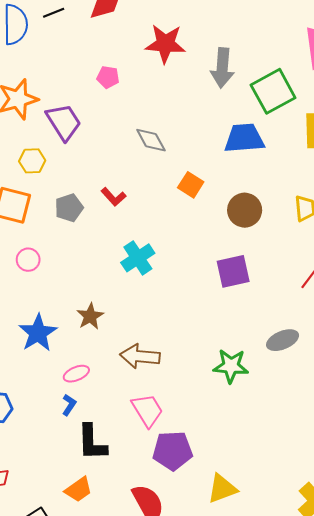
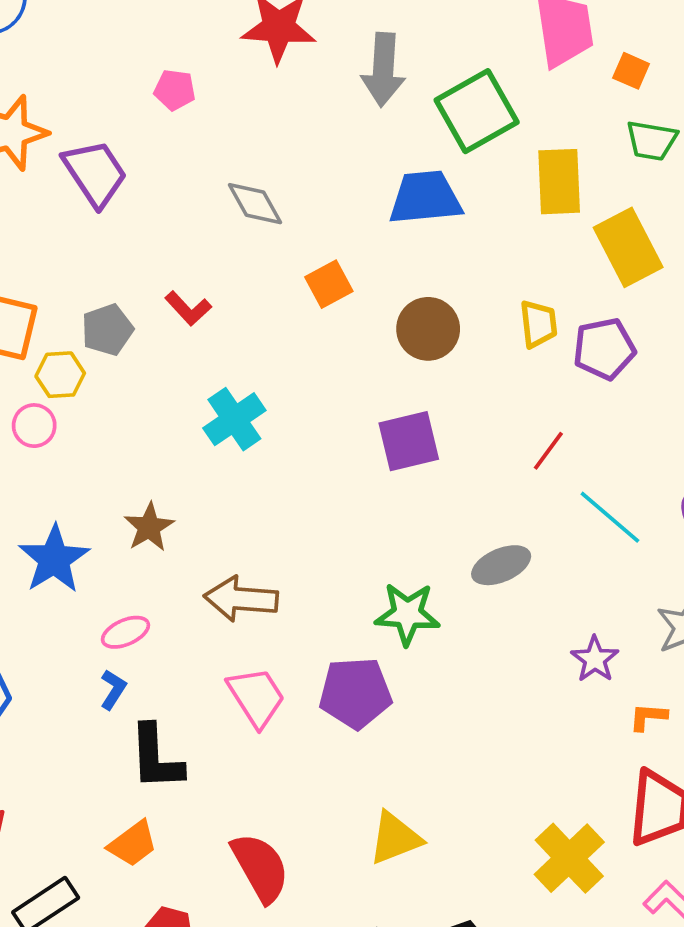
yellow hexagon: (32, 161) -> (60, 375), moved
orange square: (191, 185) -> (329, 284), turned 30
purple pentagon: (173, 451) -> (355, 693), moved

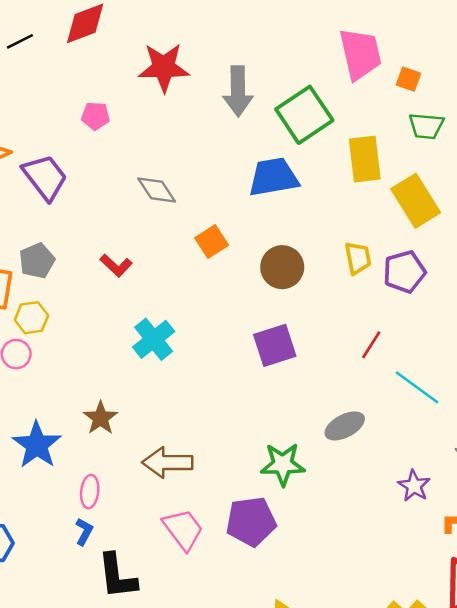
gray pentagon: (107, 330) -> (37, 261), moved
pink ellipse: (125, 632) -> (90, 492), turned -56

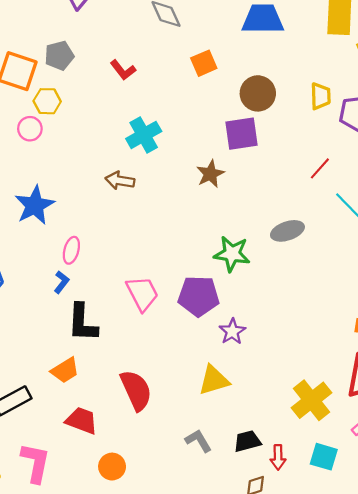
purple square: (275, 345) -> (242, 134), moved
brown star: (101, 418) -> (210, 174), moved
brown arrow: (167, 463) -> (120, 181), moved, size x0.7
purple star: (414, 486) -> (232, 331), moved

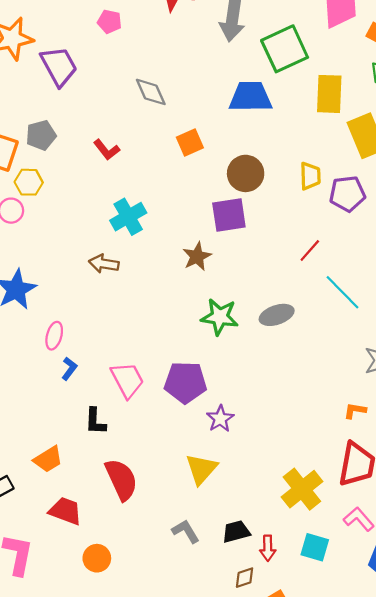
green star: (232, 254) -> (220, 317), moved
blue L-shape: (62, 282) -> (69, 369), moved
black L-shape: (82, 323) -> (95, 421), moved, size x0.7
yellow triangle: (214, 380) -> (201, 469), turned -32

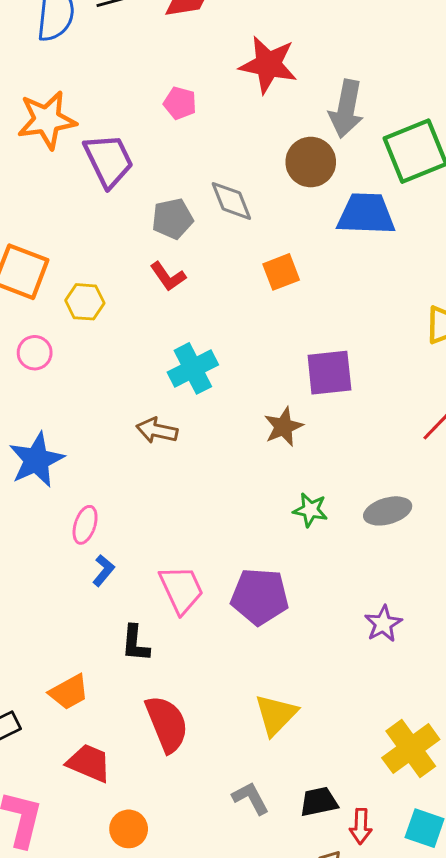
gray pentagon: (41, 135) -> (172, 219), moved
brown circle: (246, 173) -> (311, 162), moved
yellow hexagon: (29, 182) -> (85, 302), moved
green star: (220, 317) -> (310, 510), size x0.7
purple star: (220, 419) -> (383, 624), moved

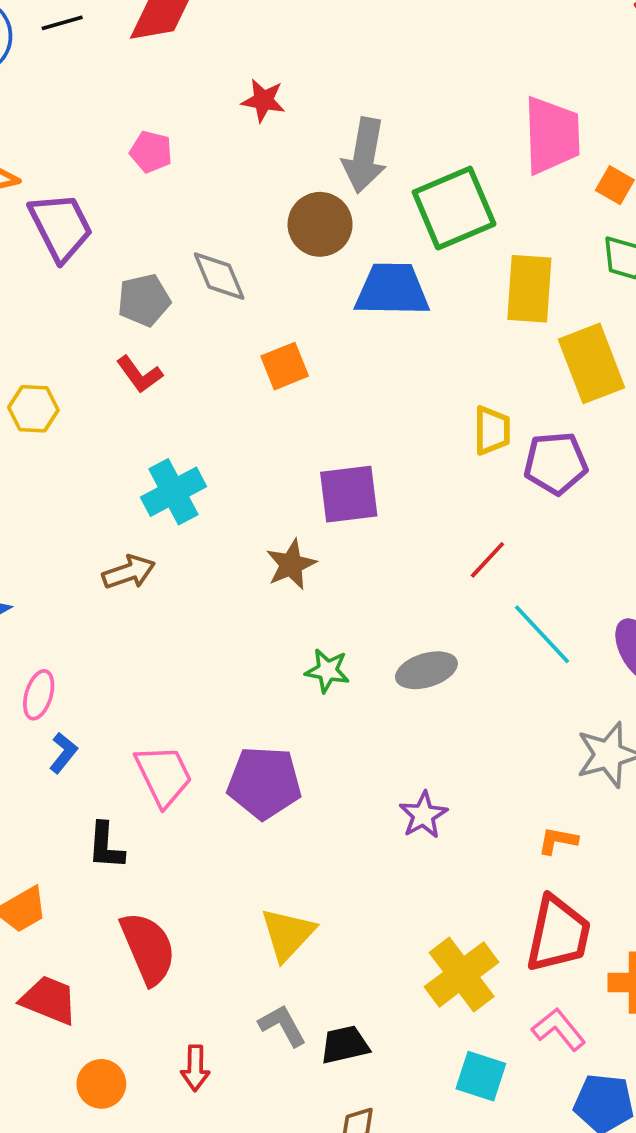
red star: (268, 65) -> (263, 100), size x0.6
brown arrow: (157, 430) -> (129, 572), turned 150
gray L-shape: (251, 798) -> (283, 1025), moved
red arrow: (361, 826) -> (195, 1068), moved

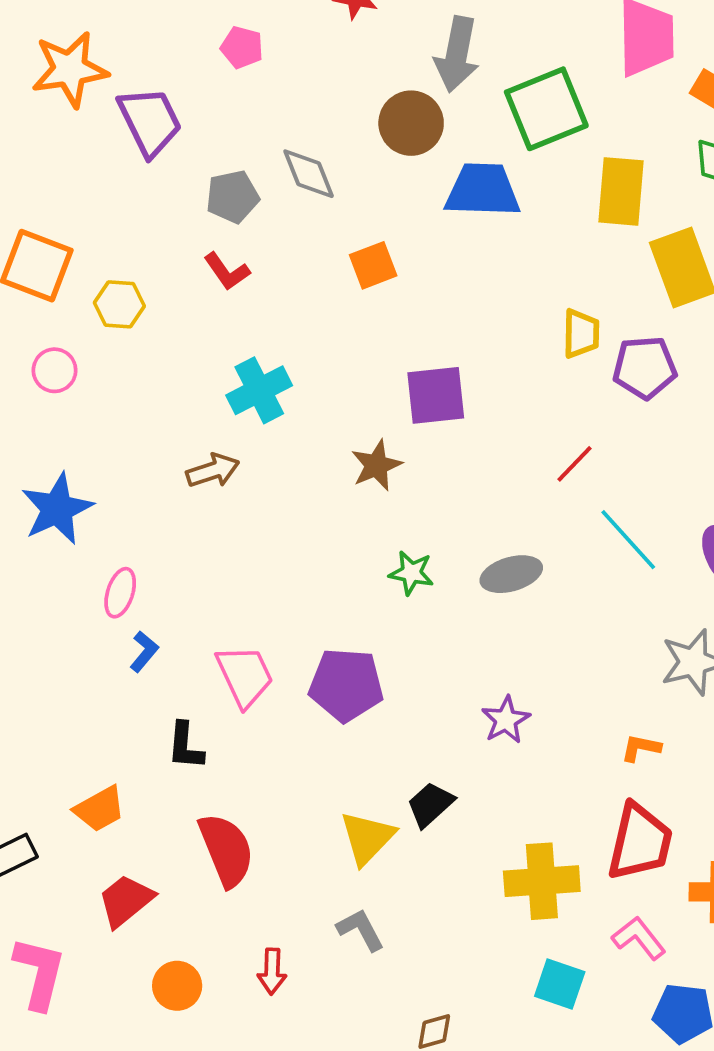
yellow cross: (462, 974) -> (542, 881), turned 32
red trapezoid: (49, 1000) -> (126, 901), turned -62
black trapezoid: (345, 1045) -> (430, 804), moved, turned -30

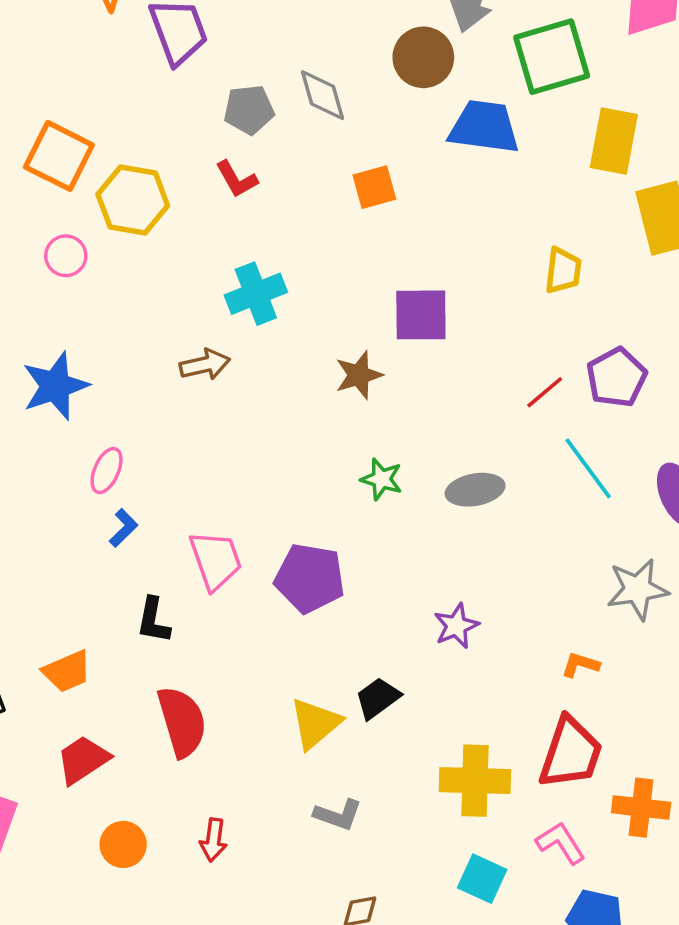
yellow hexagon: (119, 304) -> (133, 200), size x1.5
purple pentagon: (645, 368) -> (616, 377), moved, turned -30
gray L-shape: (361, 930) -> (338, 815), moved, turned 132

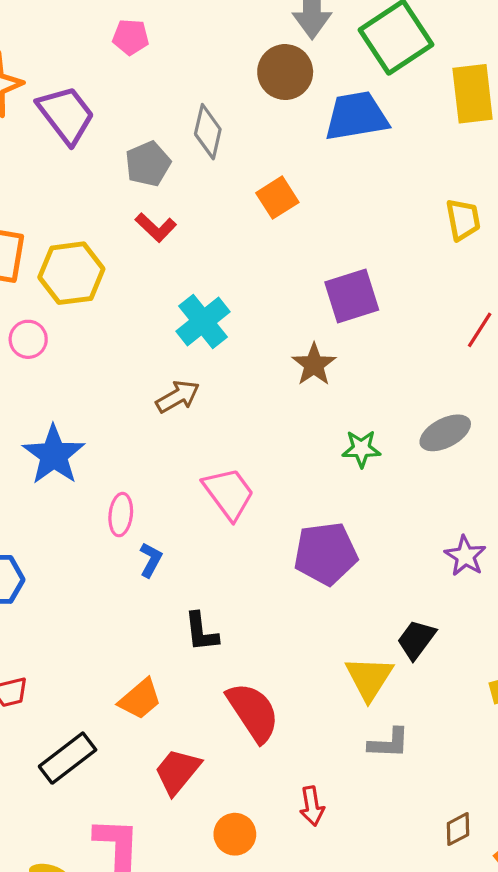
gray diamond: (322, 95) -> (208, 132), turned 46
pink trapezoid: (216, 560) -> (229, 493), moved
gray L-shape: (338, 815) -> (389, 743), moved

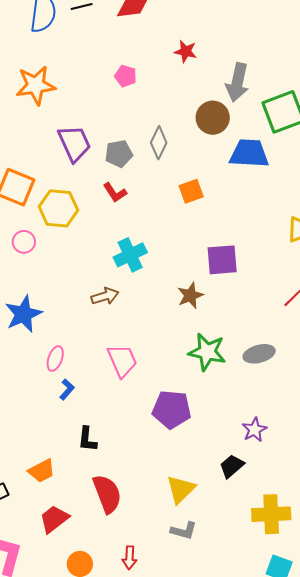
purple trapezoid: (66, 115) -> (74, 143), moved
green star: (361, 449) -> (207, 352), size x1.6
black trapezoid: (416, 640) -> (232, 466), moved

